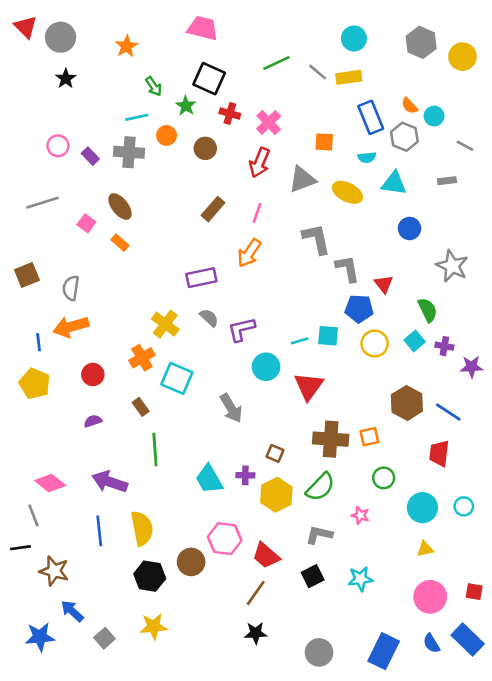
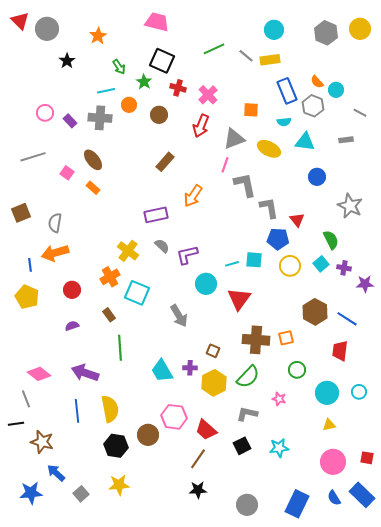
yellow circle: (462, 57) -> (360, 29), moved
black star: (66, 79) -> (67, 61), moved
pink line: (257, 213) -> (225, 165), moved

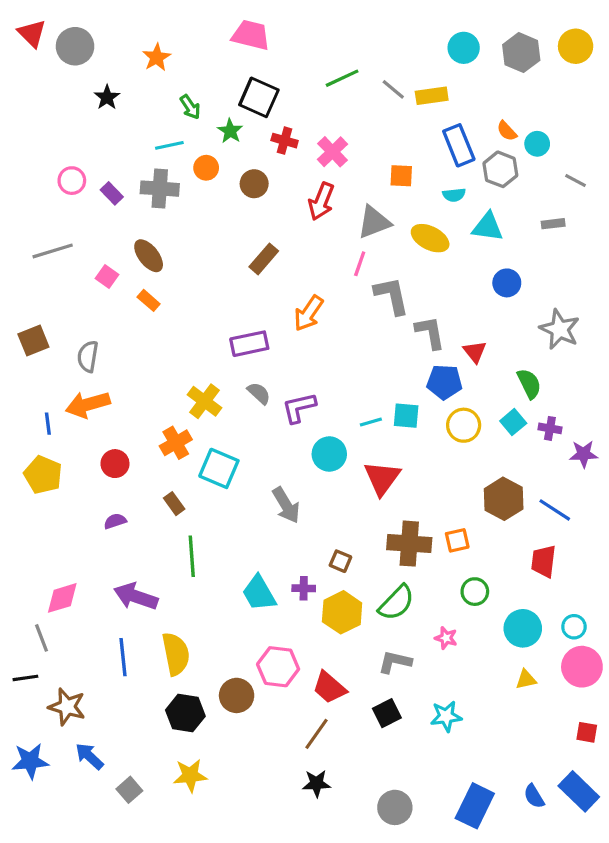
cyan circle: (274, 30) -> (464, 48), moved
pink diamond: (39, 374) -> (62, 598), turned -55
pink circle: (333, 462) -> (582, 667), moved
blue star: (31, 493) -> (30, 761), moved

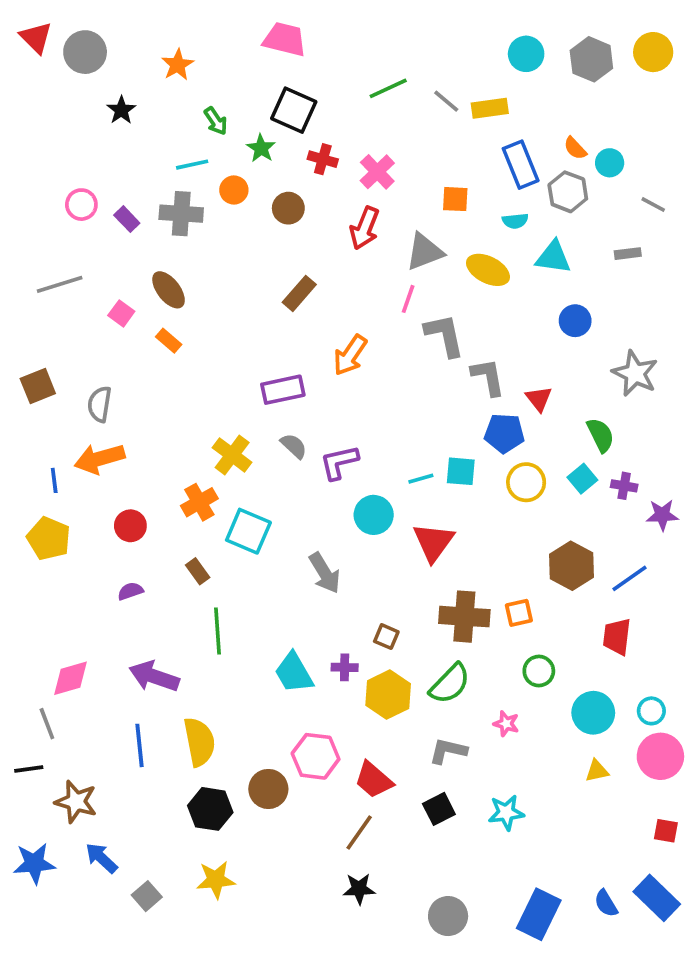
blue line: (555, 510) -> (630, 578), turned -68

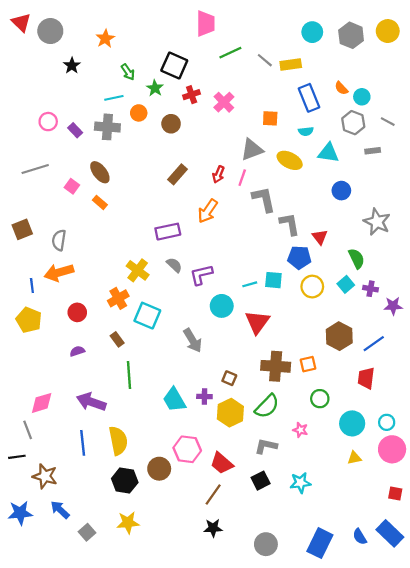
pink trapezoid: (285, 39) -> (206, 23), moved, turned 76
red cross: (323, 159) -> (192, 95), turned -35
gray hexagon: (568, 192) -> (353, 123), moved
red arrow: (365, 228) -> (218, 174), moved, size x0.7

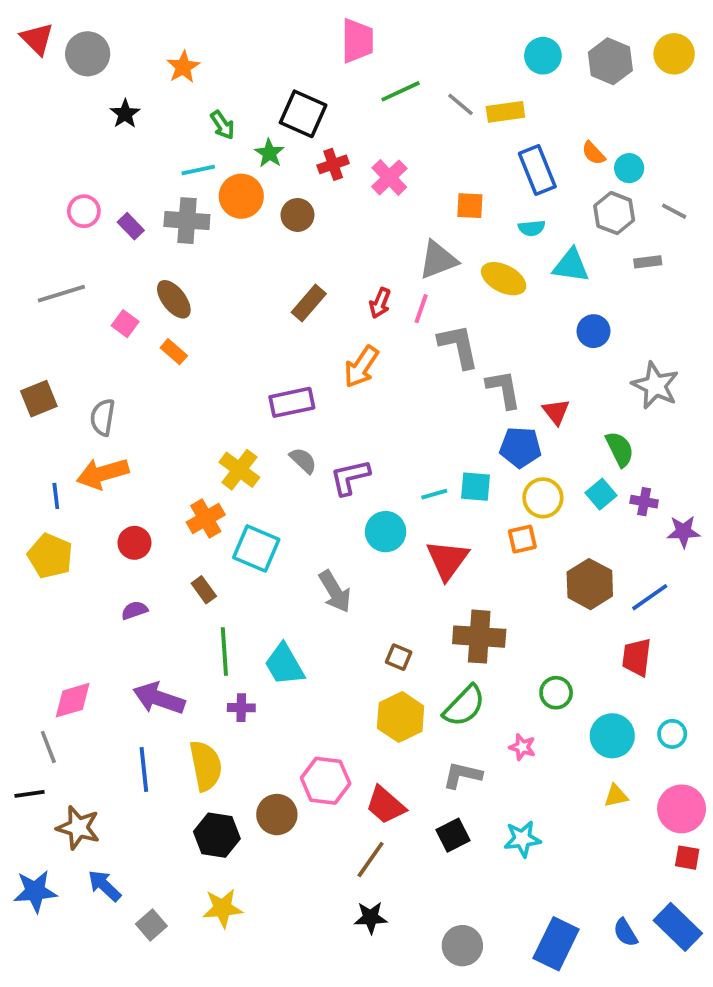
orange circle: (139, 113) -> (241, 196), size x1.5
orange square: (308, 364) -> (522, 539), moved
purple cross: (204, 396) -> (241, 708), moved
cyan trapezoid: (174, 400) -> (284, 665), moved
pink circle: (392, 449) -> (682, 809), moved

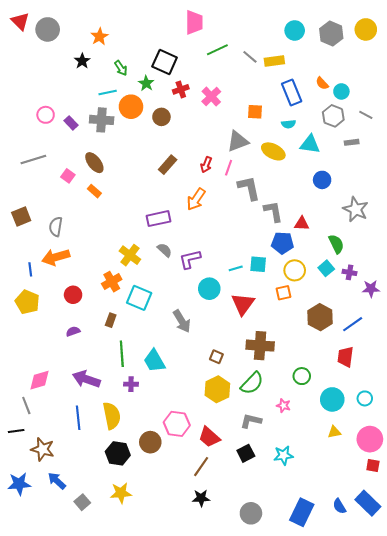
black star: (125, 114) -> (82, 61), moved
red triangle: (556, 412) -> (302, 224), turned -49
brown rectangle: (204, 590) -> (111, 320), turned 56

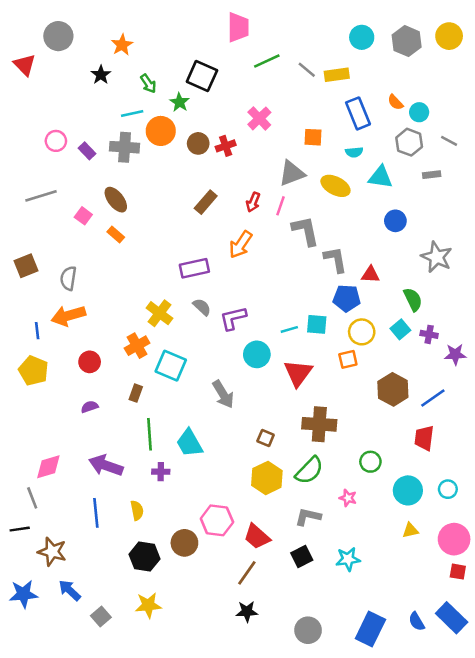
red triangle: (20, 21) -> (25, 65), moved
red cross: (181, 89) -> (226, 146), moved
yellow semicircle: (112, 416) -> (137, 510), size x0.6

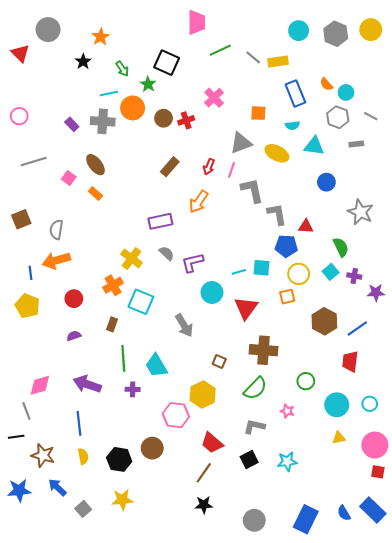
pink circle: (56, 141) -> (19, 116), moved
yellow hexagon: (267, 478) -> (203, 395), moved
yellow semicircle: (137, 510) -> (83, 456), moved
pink hexagon: (217, 520) -> (176, 415), moved

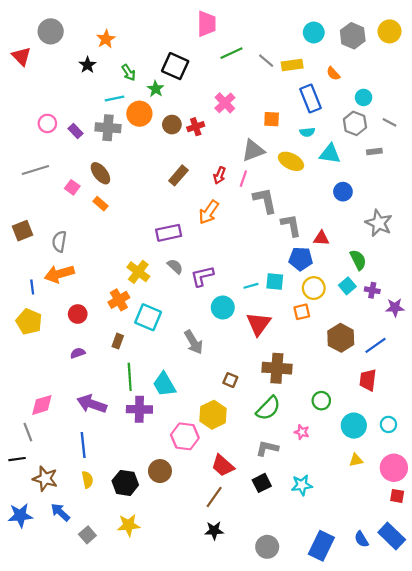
orange semicircle: (326, 84) -> (333, 74), moved
pink circle: (19, 116) -> (47, 123), moved
purple cross: (133, 389) -> (139, 409), size x1.6

